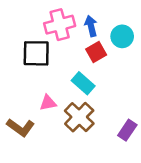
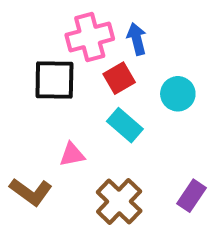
cyan circle: (122, 36) -> (178, 94), moved
red square: (96, 52) -> (119, 78), moved
brown cross: (79, 117) -> (119, 202), moved

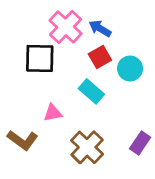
pink cross: (90, 37) -> (66, 27), turned -32
blue arrow: (137, 39) -> (100, 28), turned -45
red square: (119, 78) -> (100, 57), moved

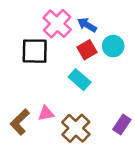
cyan circle: (130, 69) -> (113, 46), moved
pink triangle: (53, 113) -> (46, 113), moved
brown L-shape: (23, 140) -> (20, 122), turned 100

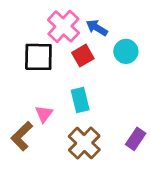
red square: (87, 50) -> (83, 56), moved
cyan rectangle: (80, 80) -> (80, 100), moved, turned 35
pink triangle: (46, 113) -> (44, 114), moved, turned -42

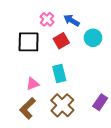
pink cross: (63, 26) -> (47, 19), size x0.6
pink triangle: (44, 114) -> (33, 84), turned 32
brown L-shape: (22, 136) -> (28, 108), moved

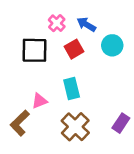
brown L-shape: (28, 108) -> (20, 123), moved

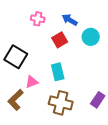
pink cross: (57, 23) -> (38, 19), moved, turned -32
black square: (35, 50) -> (16, 57), moved, turned 30
brown cross: (75, 127) -> (61, 103), turned -30

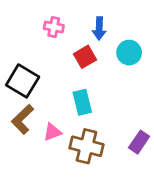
blue arrow: (70, 20) -> (99, 28), turned -119
pink triangle: (32, 82) -> (52, 132), moved
brown L-shape: (16, 100) -> (23, 119), moved

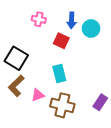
cyan circle: (129, 53) -> (91, 28), moved
red square: (85, 57) -> (61, 41), turned -35

